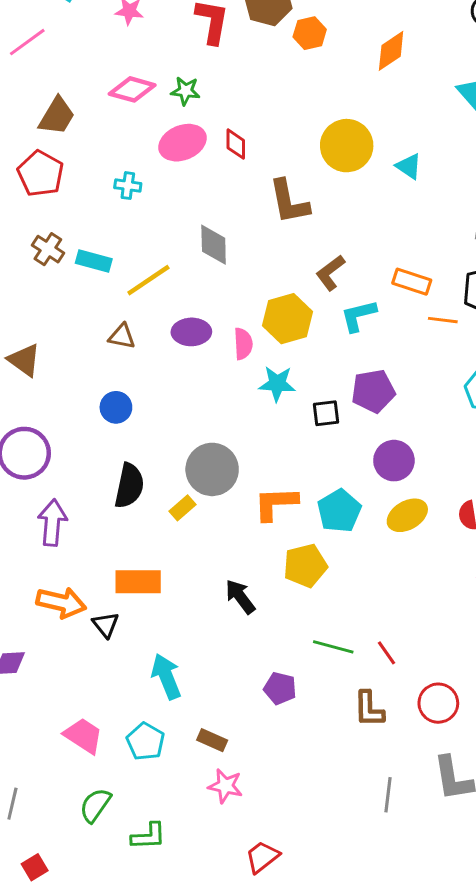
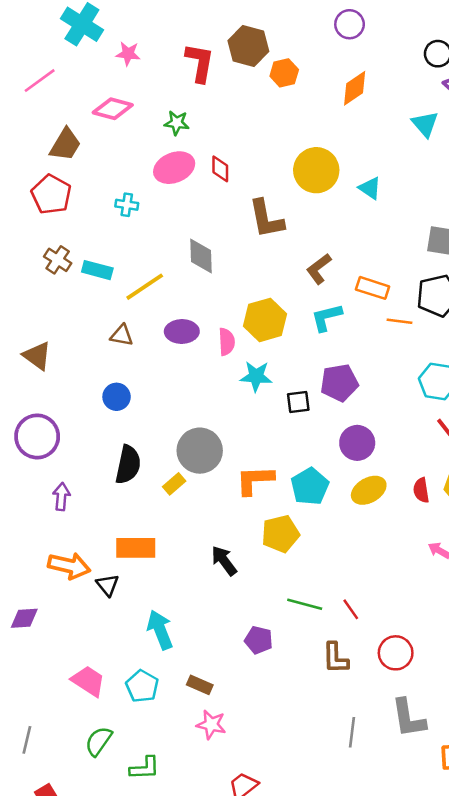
pink diamond: (132, 89) -> (113, 109), moved
brown L-shape: (330, 273) -> (319, 269), moved
purple arrow: (52, 523) -> (61, 497), size x0.7

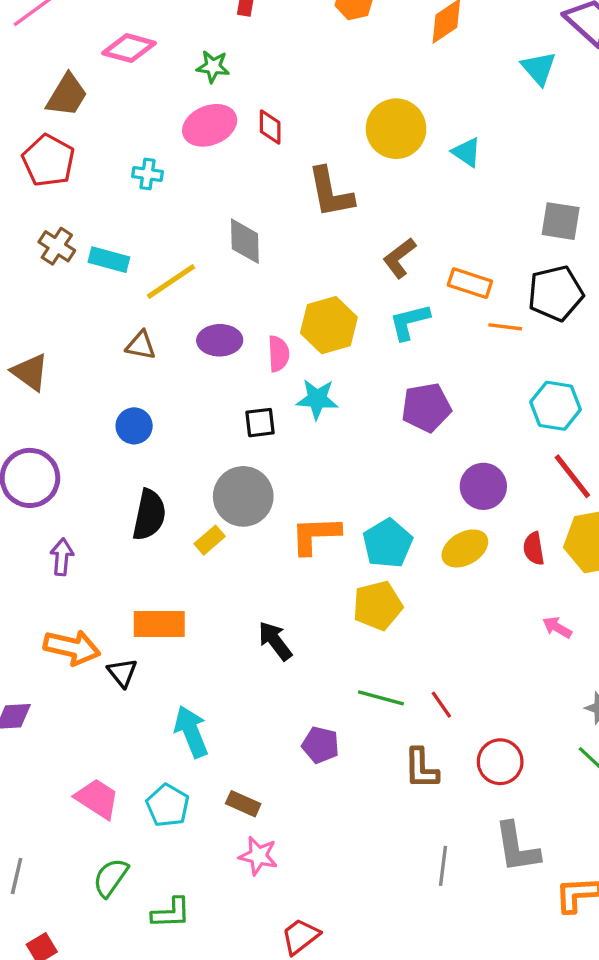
black square: (298, 402) -> (260, 423), moved
purple circle: (357, 443) -> (483, 486), moved
yellow pentagon: (280, 534) -> (378, 606), moved

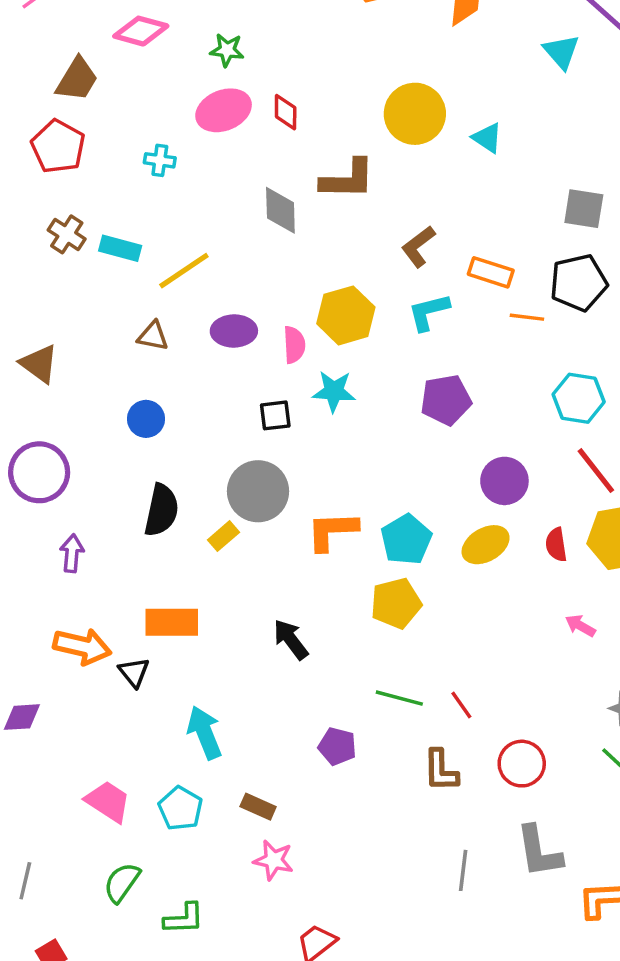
brown L-shape: (331, 192) -> (348, 179), turned -78
gray diamond: (245, 241) -> (280, 210), moved

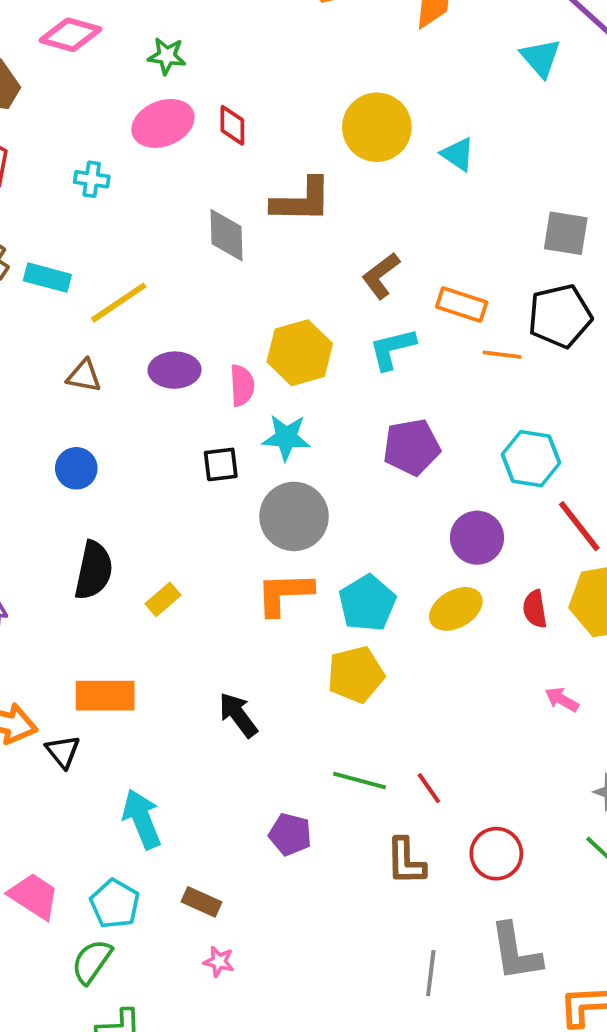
cyan hexagon: (579, 398) -> (531, 459), moved
gray circle: (258, 491) -> (294, 516), moved
pink star: (274, 860) -> (219, 962), size x0.7
green semicircle: (122, 883) -> (92, 962), moved

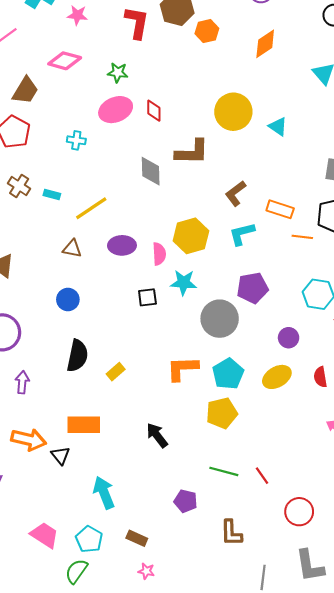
cyan rectangle: (47, 278) -> (52, 194), size x0.7
gray circle: (294, 516) -> (220, 319), moved
purple circle: (477, 538) -> (289, 338), size x0.7
brown L-shape: (406, 861) -> (231, 533), moved

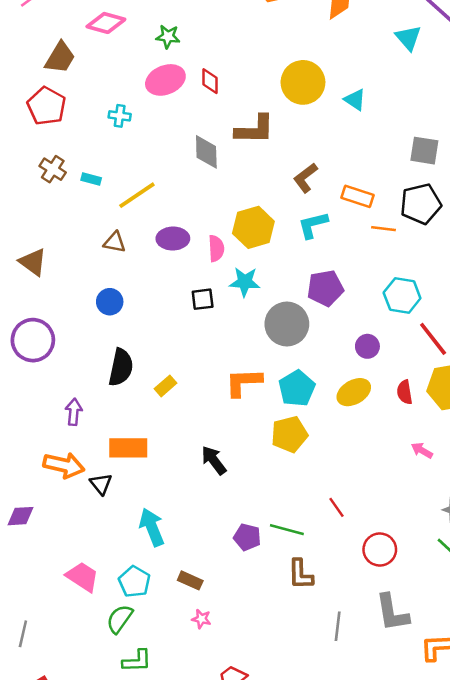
purple arrow: (22, 382) -> (74, 412), moved
green line: (224, 471) -> (287, 530), moved

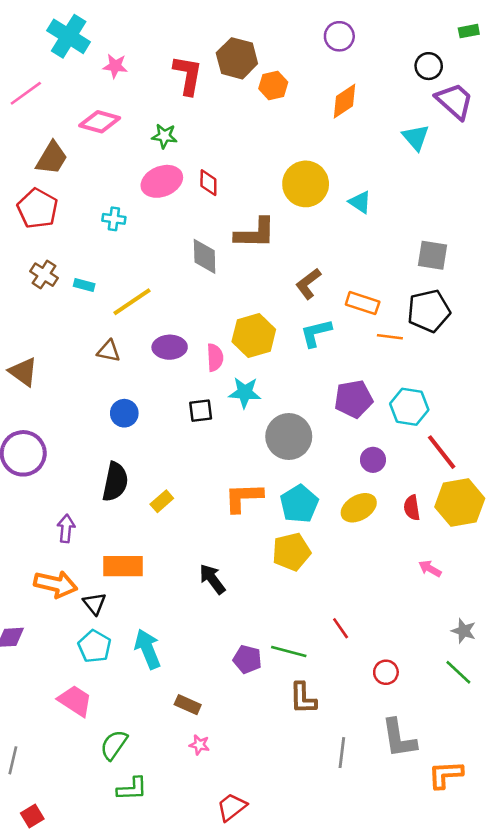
purple pentagon: (325, 288) -> (354, 399), moved
blue circle: (110, 302) -> (124, 413), moved
red circle: (380, 550) -> (386, 672), size x0.7
cyan pentagon: (134, 582) -> (94, 646), moved

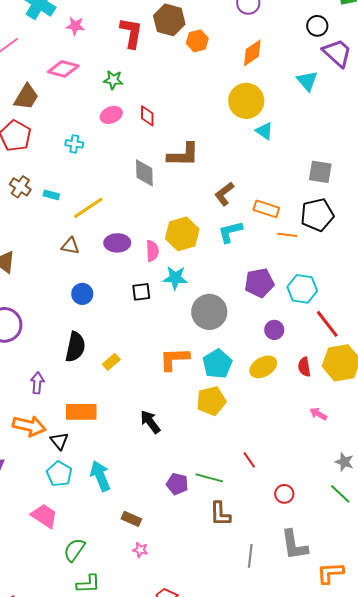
pink ellipse: (162, 181) -> (111, 115), size x0.7
yellow circle: (306, 184) -> (246, 101), moved

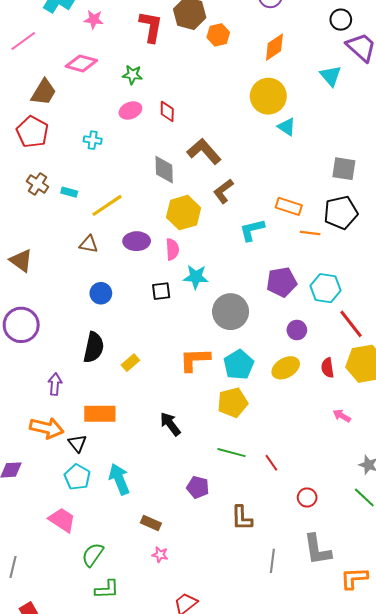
brown L-shape: (183, 155) -> (204, 151), turned -132
brown L-shape: (224, 194) -> (223, 191), moved
yellow hexagon: (182, 234) -> (184, 213), moved
green line: (209, 478) -> (232, 453), moved

